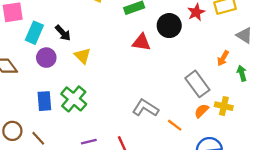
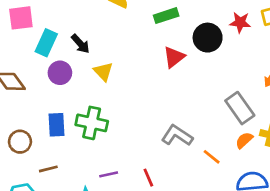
red star: (196, 12) -> (240, 22), turned 30
red triangle: (141, 42) -> (174, 57), turned -48
green cross: (74, 99) -> (92, 123), turned -30
brown circle: (12, 131) -> (20, 142), moved
brown line: (38, 138) -> (48, 169), turned -63

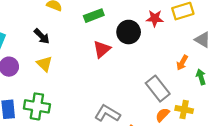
black arrow: (80, 44) -> (42, 36), moved

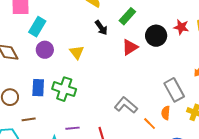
green rectangle: (94, 16) -> (127, 16), turned -36
black arrow: (42, 36) -> (101, 28), moved
orange semicircle: (162, 115) -> (166, 113), moved, turned -48

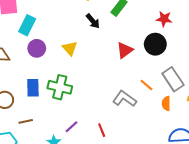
red star: (181, 27) -> (164, 19), moved
black circle: (156, 36) -> (155, 44), moved
red triangle: (130, 47) -> (125, 50), moved
orange line: (150, 124) -> (146, 85), moved
purple line: (72, 128) -> (71, 127), turned -32

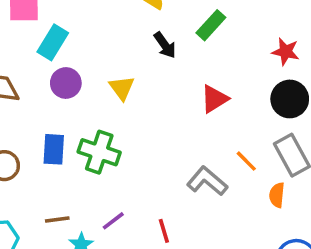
black circle: (155, 44) -> (290, 99), moved
brown line: (26, 121) -> (57, 219), moved

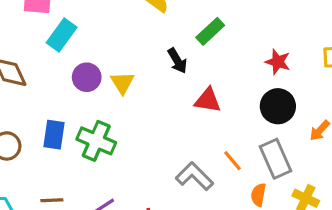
black arrow: (165, 45) -> (177, 61), moved
purple circle: (66, 83) -> (87, 77), moved
red triangle: (214, 99) -> (208, 100), turned 36

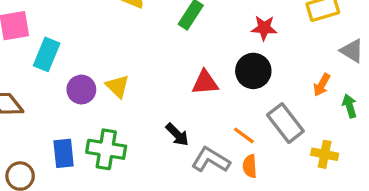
black arrow: (177, 61) -> (177, 135), moved
black circle: (278, 106) -> (253, 71), moved
orange semicircle: (258, 195) -> (250, 166), moved

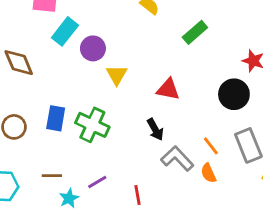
red triangle: (205, 83) -> (168, 89), moved
purple circle: (81, 90) -> (93, 48), moved
orange semicircle: (250, 166) -> (208, 173), turned -36

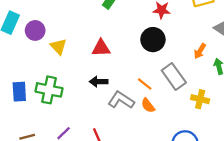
black arrow: (155, 129) -> (99, 82), turned 132

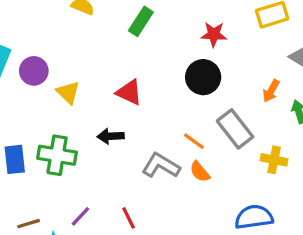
red triangle: (101, 48) -> (129, 92), turned 30
black arrow: (99, 82) -> (111, 136), moved

